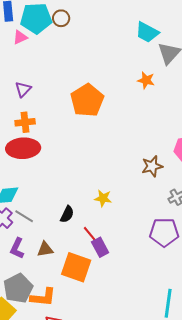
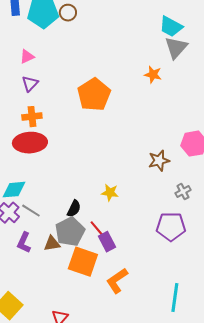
cyan trapezoid: (147, 32) -> (171, 27), moved
pink triangle: (20, 37) -> (27, 57), moved
gray pentagon: (18, 288) -> (70, 232), moved
orange L-shape: (43, 297) -> (117, 281), moved, turned 140

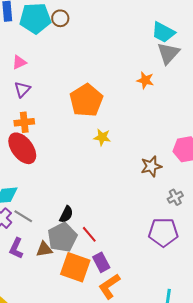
red ellipse: (30, 143) -> (22, 148), turned 56
yellow star: (110, 193) -> (102, 137), moved
purple rectangle: (107, 242) -> (101, 262), moved

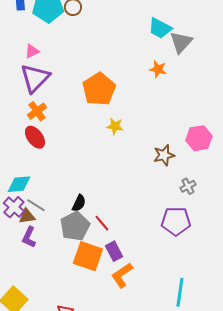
cyan trapezoid: (163, 32) -> (160, 28), moved
purple triangle: (22, 89) -> (35, 78), size x1.8
orange cross: (24, 122) -> (37, 111), turned -30
red ellipse: (22, 148) -> (35, 137), size x0.7
brown triangle: (44, 249) -> (27, 216), moved

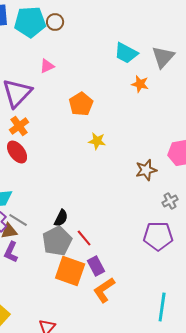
cyan trapezoid: (160, 28) -> (126, 53), moved
pink triangle: (32, 51) -> (47, 66), moved
orange pentagon: (99, 89) -> (81, 104), size x0.7

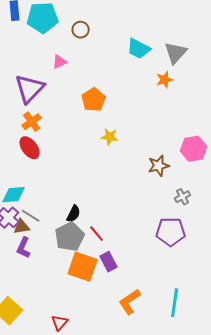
brown circle: (55, 22) -> (81, 30), moved
orange star: (140, 84) -> (165, 80), moved, turned -30
orange L-shape: (104, 290) -> (130, 302), moved

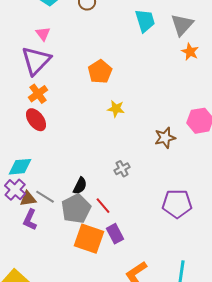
cyan trapezoid: (139, 49) -> (145, 21), turned -135
pink triangle: (60, 62) -> (43, 34), moved, turned -42
orange star: (165, 80) -> (190, 52), moved, turned -30
gray cross: (183, 197) -> (122, 169), moved
gray line: (31, 216) -> (45, 197), moved

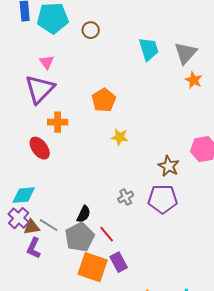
orange cross: (38, 94) -> (58, 122), moved, turned 36
brown star: (165, 138) -> (169, 166), turned -30
purple pentagon: (177, 204) -> (163, 199), moved

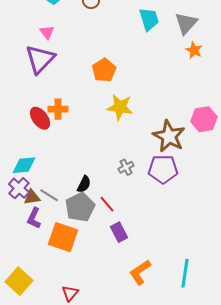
orange cross: (58, 122) -> (58, 109), moved
yellow star: (120, 137) -> (120, 107), size x1.5
brown star: (169, 166) -> (169, 136), size x1.5
orange square: (93, 267) -> (63, 237), moved

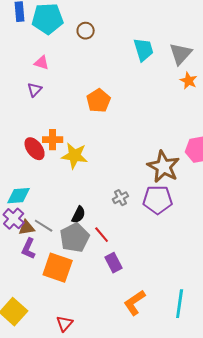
pink triangle: (47, 32) -> (42, 63), turned -35
purple triangle: (40, 59) -> (35, 90), size x0.5
yellow star: (120, 107) -> (75, 156), moved

